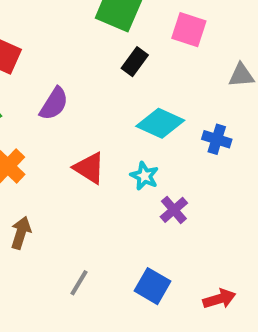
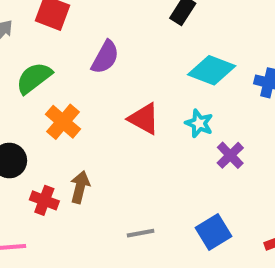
gray line: (79, 283) -> (141, 233), turned 52
blue square: (152, 286) -> (214, 232), turned 32

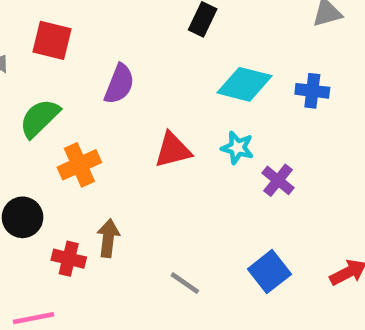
red triangle: (144, 119) -> (173, 150), turned -36
orange cross: (63, 122) -> (79, 165), turned 32
gray line: (141, 233) -> (185, 283), turned 52

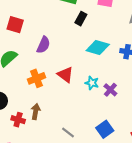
cyan star: (237, 148) -> (92, 83), moved
red triangle: (173, 150) -> (65, 75), turned 48
orange cross: (79, 165) -> (37, 78), moved

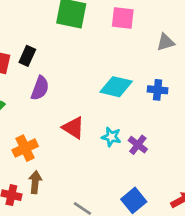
black rectangle: (81, 19) -> (27, 56), moved
orange cross: (37, 78) -> (25, 148), moved

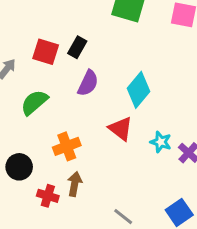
cyan diamond: (116, 87) -> (138, 90), moved, turned -68

